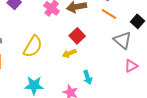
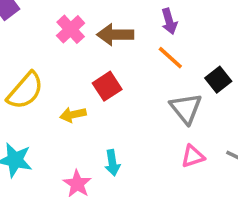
yellow arrow: (69, 53) -> (73, 115), moved

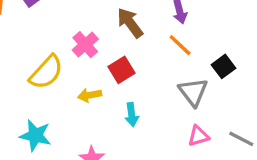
pink cross: (71, 29) -> (85, 45), moved
brown arrow: (115, 35) -> (130, 23), turned 52
cyan arrow: (112, 163) -> (132, 115), moved

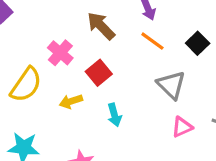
black square: (224, 66) -> (198, 43), moved

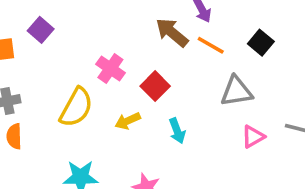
brown arrow: (101, 26) -> (172, 33), moved
gray triangle: (171, 85) -> (236, 91), turned -48

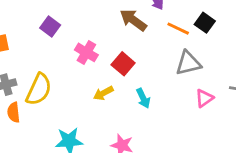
purple square: (41, 30) -> (50, 27), moved
orange line: (211, 45) -> (178, 29), moved
yellow semicircle: (76, 107) -> (39, 89), moved

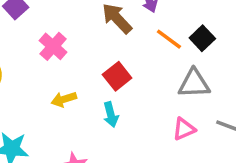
gray triangle: (188, 63) -> (194, 84), moved
red square: (123, 64) -> (117, 76), moved

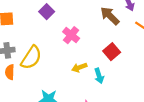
cyan arrow: (111, 115) -> (99, 76), moved

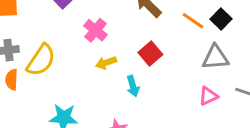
yellow arrow: (79, 67) -> (106, 63), moved

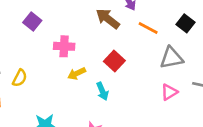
black square: (221, 19) -> (186, 23), moved
pink cross: (96, 30) -> (64, 46), turned -30
yellow semicircle: (41, 60) -> (20, 78), size x0.6

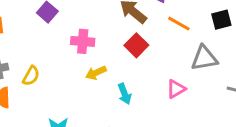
black square: (186, 23) -> (221, 20), turned 36
red square: (114, 61) -> (136, 45), moved
pink triangle: (169, 92) -> (176, 89), moved

